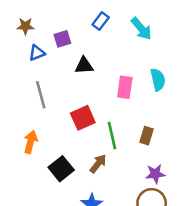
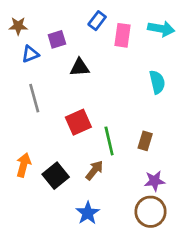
cyan arrow: (141, 29) -> (161, 29), moved, turned -40
pink rectangle: (125, 87) -> (122, 35), moved
orange arrow: (31, 142) -> (24, 165), moved

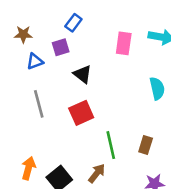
blue rectangle: (97, 21) -> (73, 23), moved
black triangle: (80, 67) -> (82, 74), turned 42
red square: (78, 122) -> (81, 113), moved

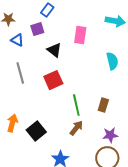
pink rectangle: (124, 43) -> (80, 35), moved
blue triangle: (35, 61) -> (17, 40), turned 48
brown arrow: (97, 173) -> (76, 128), moved

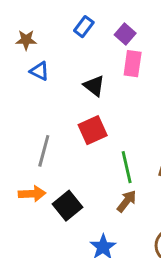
purple square: (37, 29) -> (125, 34), moved, turned -32
gray line: (20, 73) -> (44, 151), moved, turned 30
orange arrow: (12, 123) -> (32, 194), turned 72

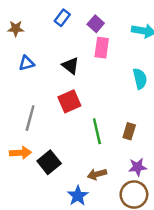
blue triangle: (39, 71) -> (26, 63), moved, turned -42
brown arrow: (127, 201) -> (97, 174), moved, turned -144

